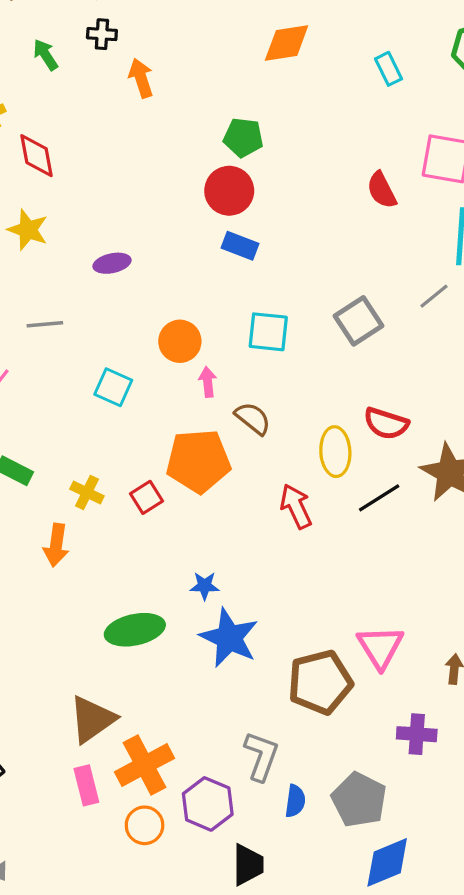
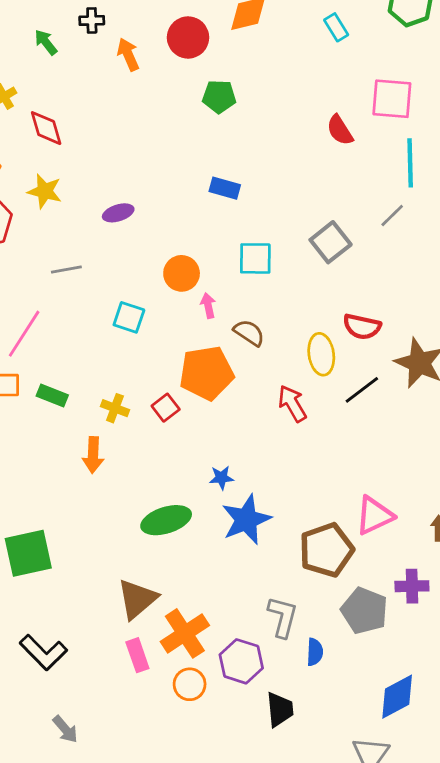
red circle: (229, 191) -> (188, 37), moved
blue star: (229, 638) -> (246, 520), turned 30
pink triangle: (380, 647) -> (374, 516), turned 42
gray pentagon: (359, 800) -> (364, 611), moved

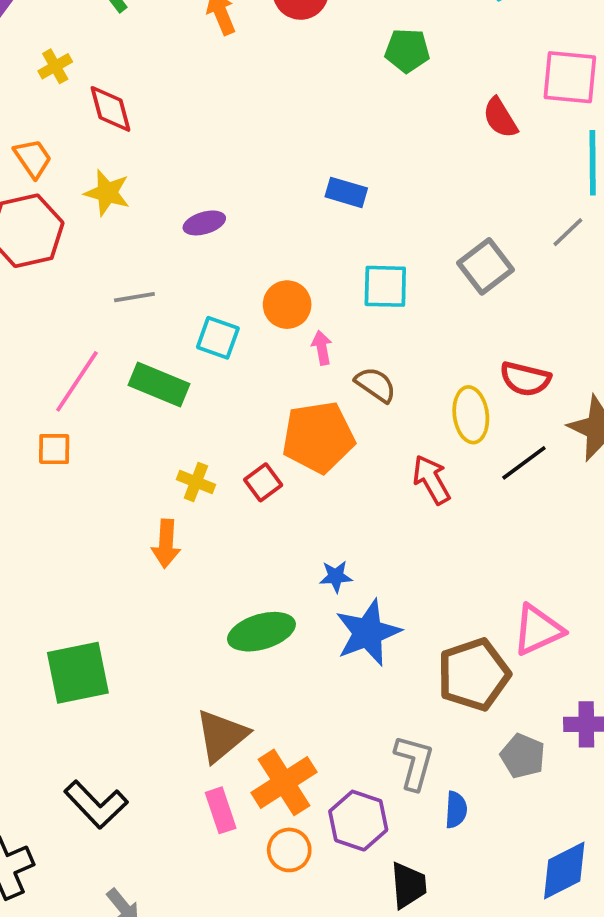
green pentagon: (219, 97) -> (407, 51), moved
cyan square: (129, 317) -> (218, 338), moved
green rectangle: (52, 395) -> (159, 385), moved, size x1.4
gray pentagon: (364, 611) -> (523, 756), size x0.7

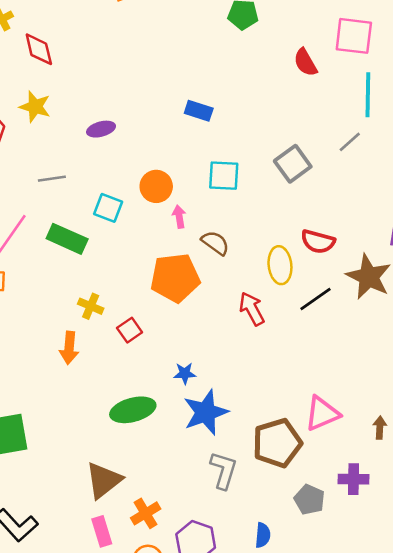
red square: (263, 482) -> (130, 330), moved
gray L-shape: (414, 762) -> (224, 470), moved
orange cross: (284, 782) -> (146, 513), size x0.7

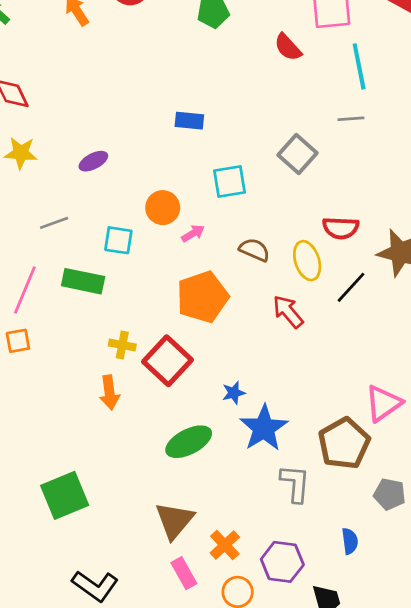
gray line: (350, 142) -> (351, 119), turned 50
pink arrow: (179, 217) -> (193, 233), turned 80
brown semicircle: (215, 243) -> (254, 250), moved
red square: (130, 330) -> (167, 361), size x1.8

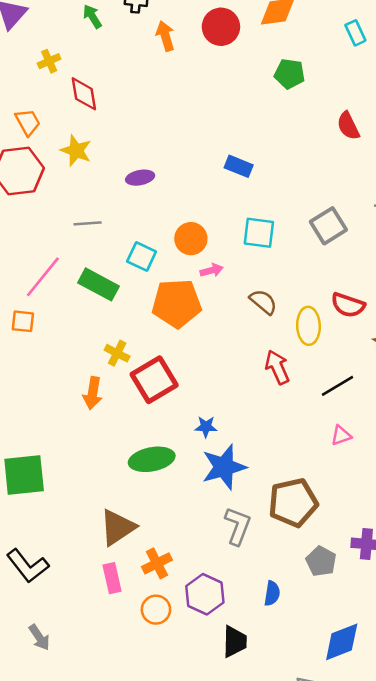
black line: (351, 287) -> (338, 386), moved
orange pentagon: (202, 297) -> (177, 303), moved
pink triangle: (383, 403) -> (341, 436), moved, size x0.6

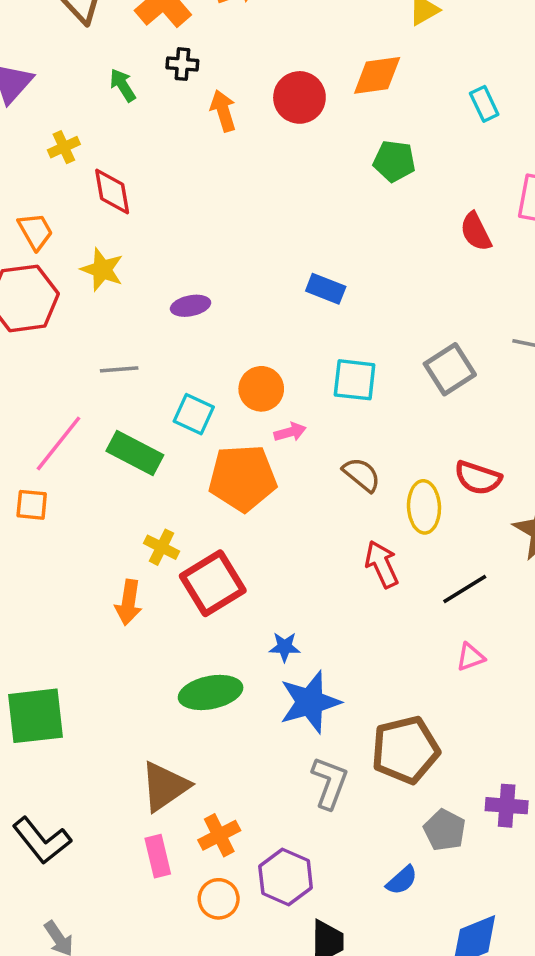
blue semicircle: (272, 593) -> (402, 880), moved, turned 40

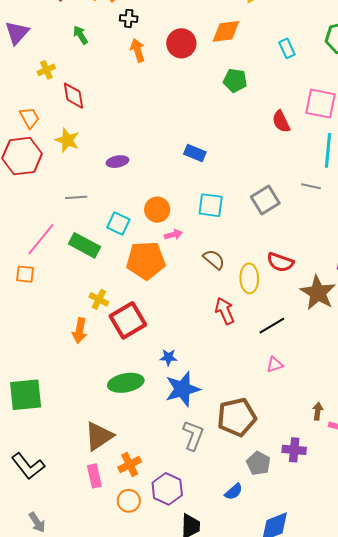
black cross: (182, 64) -> (129, 18), moved

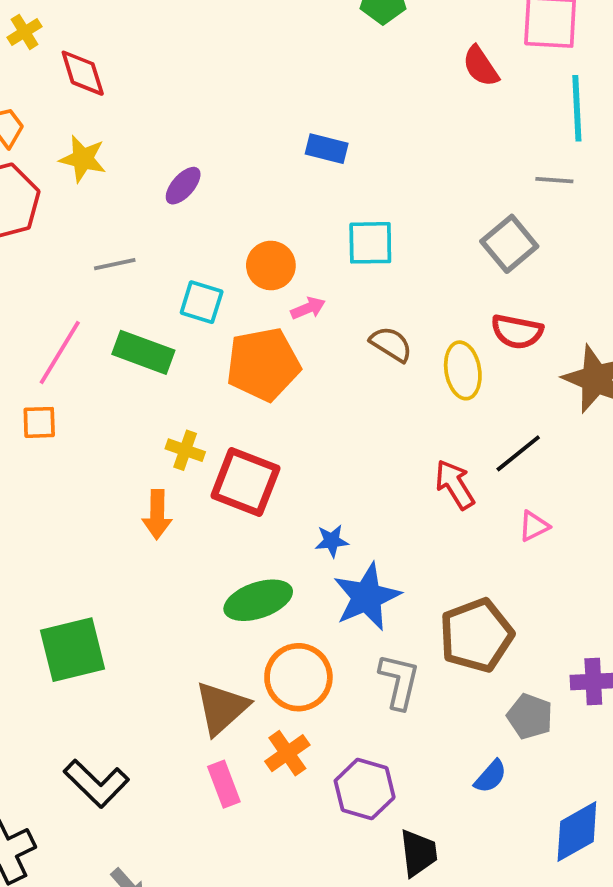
purple ellipse: (117, 162) -> (183, 186), turned -30
gray square: (265, 200) -> (509, 244), moved
red arrow: (225, 311) -> (455, 484), moved
red square: (128, 320) -> (245, 482), turned -30
orange circle: (129, 501) -> (298, 677), moved, size x1.5

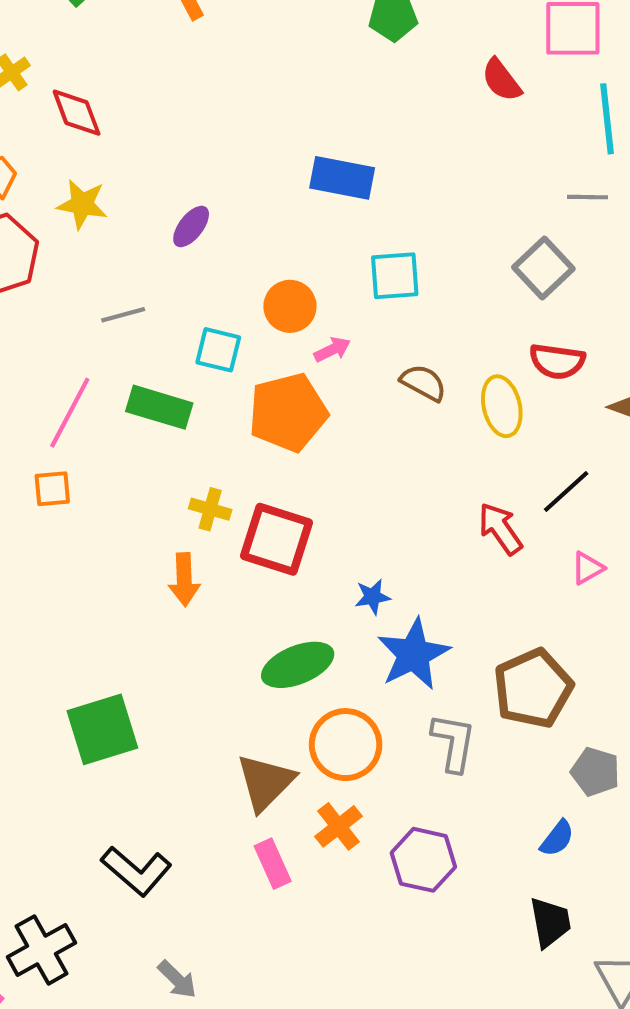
blue rectangle: (327, 149) -> (342, 178), size x1.4
black trapezoid: (418, 853) -> (550, 922), moved

